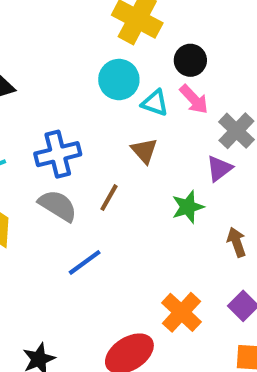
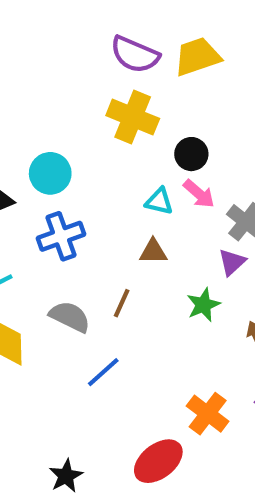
cyan circle: (119, 80) -> (50, 173), moved
brown triangle: (144, 151) -> (153, 252), turned -44
blue cross: (58, 154) -> (61, 236), moved

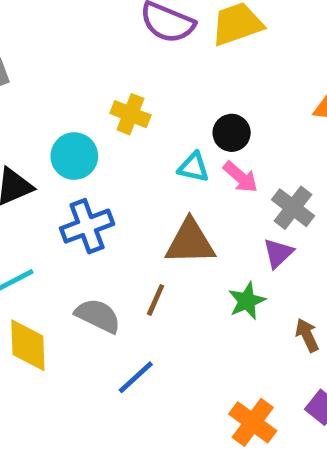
yellow cross: (133, 117) -> (130, 114), moved, size x0.7
cyan triangle: (159, 201) -> (193, 167), moved
brown triangle: (153, 252) -> (190, 242), size x1.6

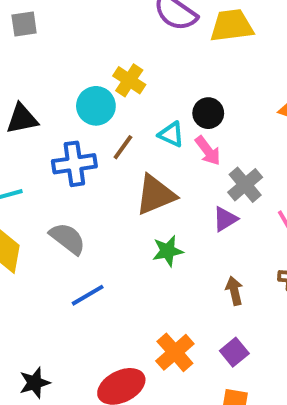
cyan circle: (74, 156) -> (96, 106), moved
brown triangle: (190, 242) -> (155, 195), turned -33
brown line: (156, 300) -> (123, 147), moved
green star: (247, 301) -> (168, 251), moved

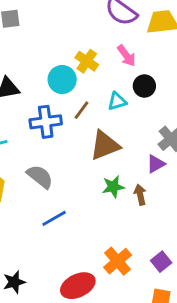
cyan triangle: (171, 134) -> (117, 101), turned -42
pink arrow: (208, 151) -> (126, 56), moved
brown arrow: (234, 291) -> (140, 195), moved

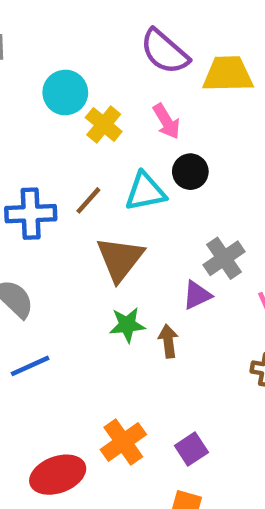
cyan circle: (62, 80) -> (65, 92), moved
cyan triangle: (117, 101) -> (145, 192), size x1.4
brown triangle: (105, 145) -> (120, 259), turned -36

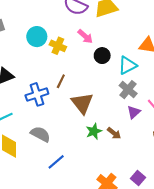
cyan triangle: (145, 192) -> (127, 65), moved
purple triangle: (197, 295) -> (134, 112), moved
brown arrow: (168, 341) -> (114, 133), turned 152

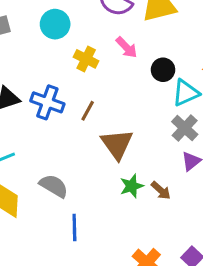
cyan circle: (37, 37) -> (55, 24), moved
black circle: (102, 56) -> (163, 70), moved
blue cross: (37, 94) -> (47, 102), moved, turned 35
blue line: (56, 162) -> (74, 227), turned -54

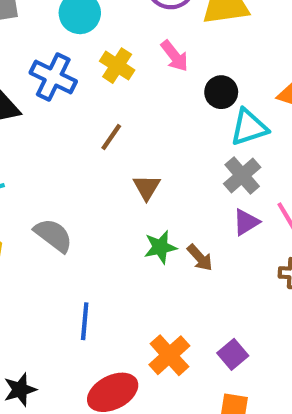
blue cross: (47, 102) -> (53, 77), moved
brown triangle: (117, 144) -> (147, 187), size x0.6
blue line: (74, 227) -> (85, 321), moved

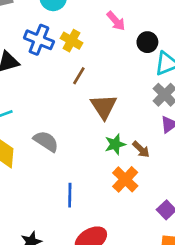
yellow cross: (117, 66) -> (71, 41), moved
brown triangle: (147, 187) -> (104, 107), size x1.5
orange cross: (169, 355) -> (125, 179), moved

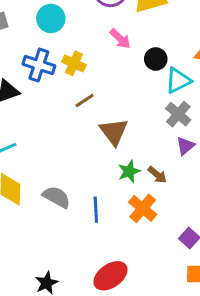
brown line: (79, 76) -> (85, 101), turned 30
gray semicircle: (46, 141) -> (57, 197), moved
blue line: (70, 195) -> (96, 210), moved

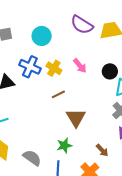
pink arrow: (120, 39) -> (80, 66), moved
green star: (129, 171) -> (64, 145), moved

